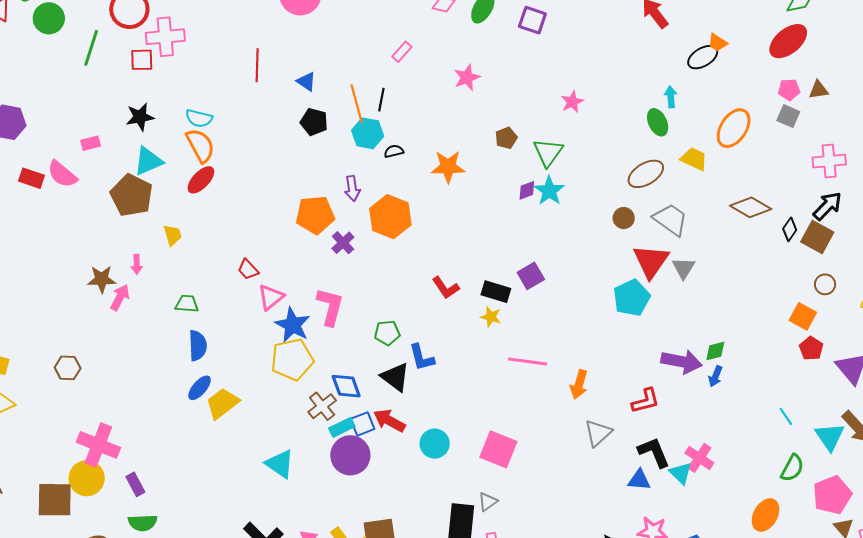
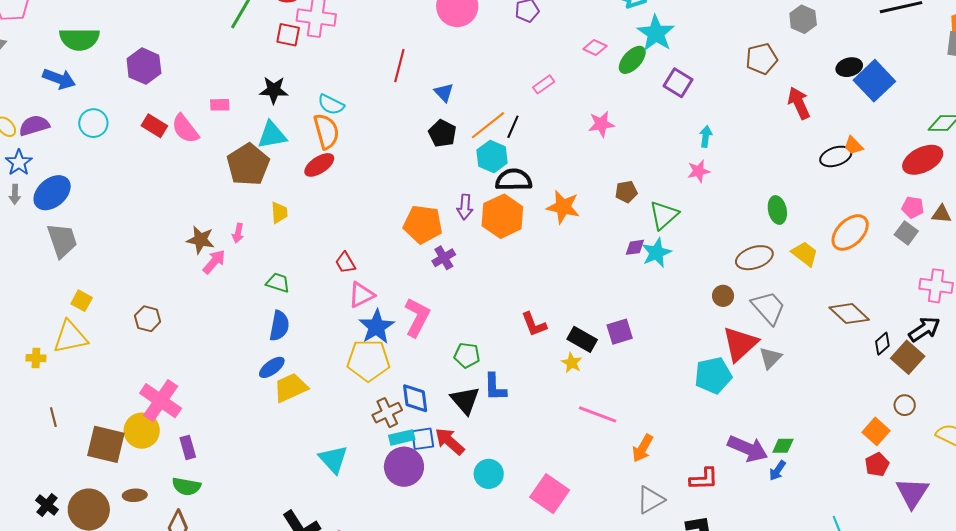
cyan arrow: (671, 97) -> (706, 136), moved
orange line: (357, 104) -> (488, 125), turned 54
black semicircle: (394, 151) -> (514, 180), size x1.8
orange hexagon: (390, 217) -> (502, 216), moved

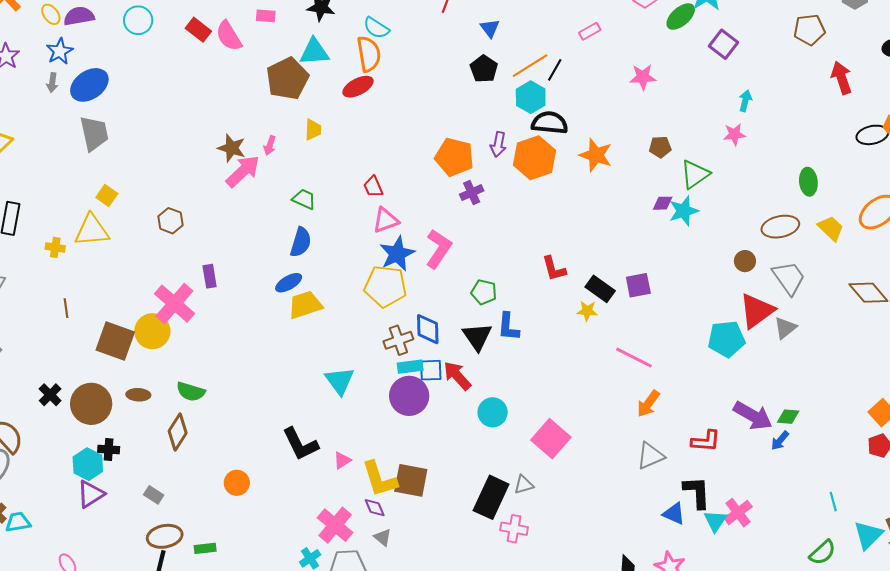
pink arrow: (214, 262) -> (243, 171), size x1.4
yellow star: (572, 363) -> (587, 311), turned -30
pink line: (598, 414) -> (634, 358), moved
purple rectangle: (188, 447) -> (210, 276), moved

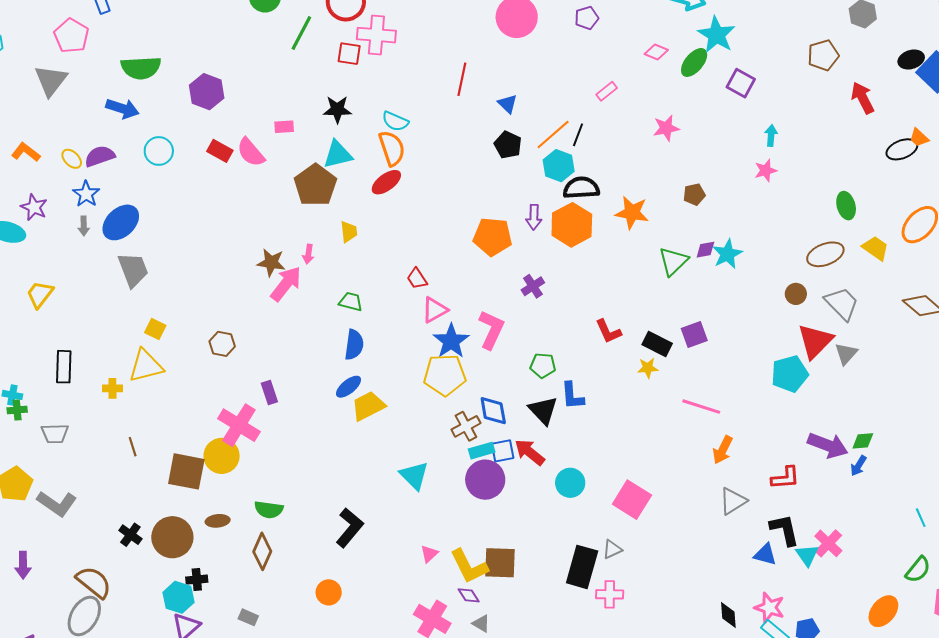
green triangle: (695, 174) -> (673, 261), moved
purple cross: (472, 193) -> (533, 286), moved
black L-shape: (300, 444) -> (350, 528), moved, turned -105

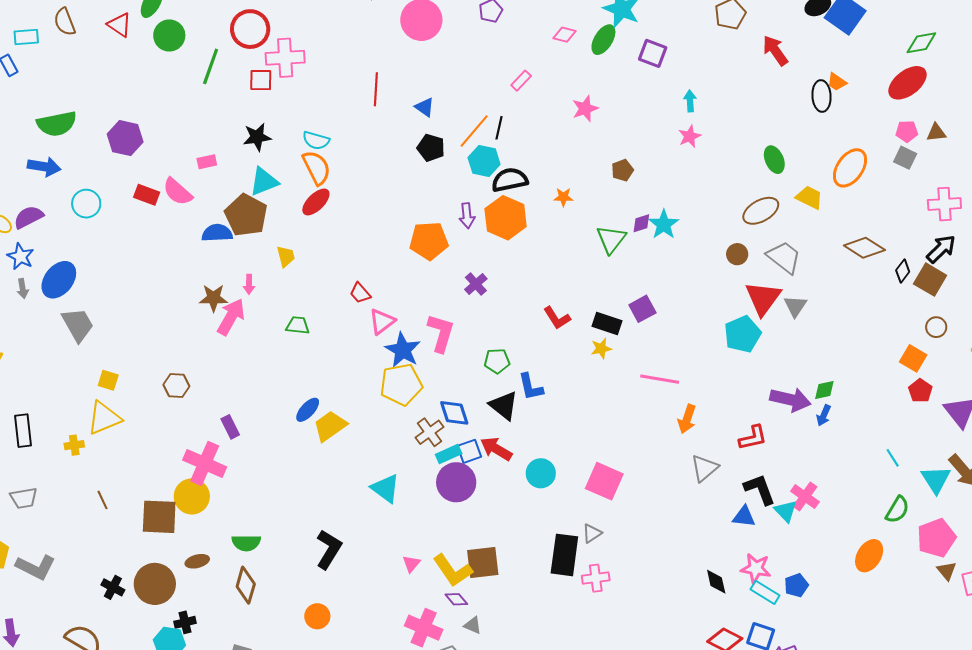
black ellipse: (902, 149) -> (821, 96), turned -64
orange star: (632, 213) -> (563, 197), size x0.6
blue semicircle: (354, 345) -> (217, 233), moved, turned -92

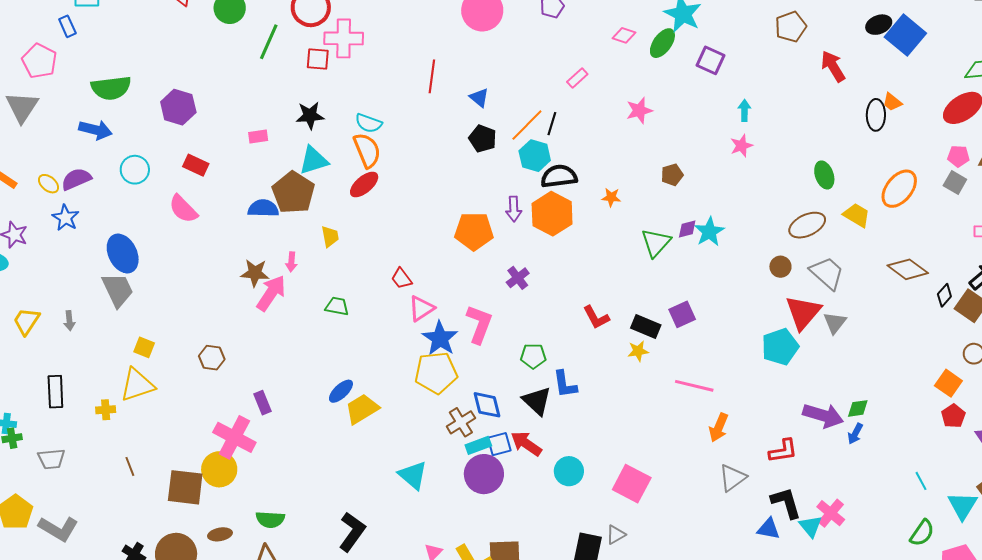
pink semicircle: (177, 192) -> (183, 209), moved
blue ellipse: (59, 280) -> (123, 254), moved, turned -69
gray arrow: (23, 288) -> (69, 321), moved

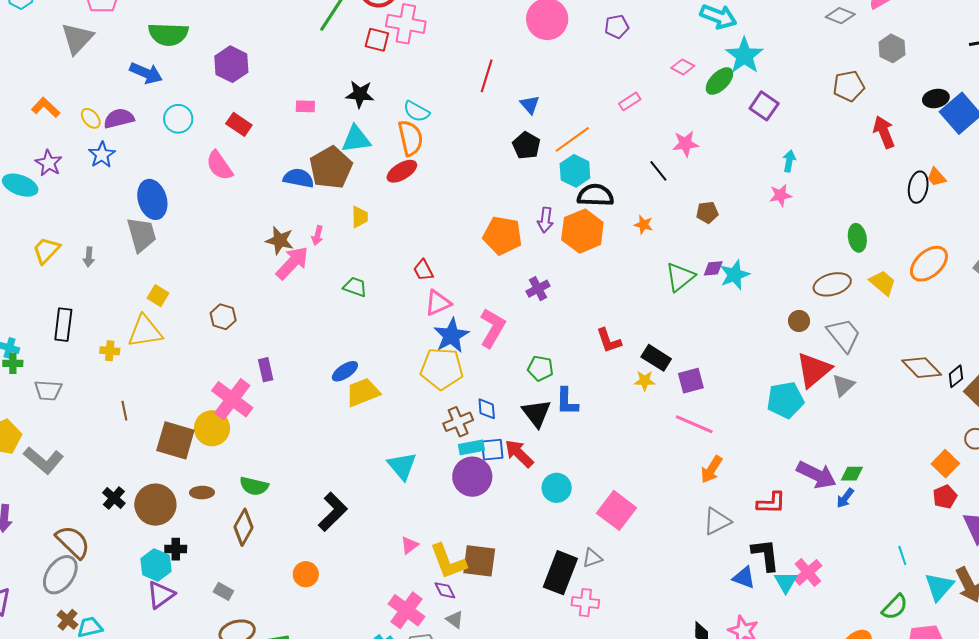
black line: (552, 124) -> (658, 171), moved, turned -65
brown diamond: (908, 269) -> (922, 368), moved
purple square: (682, 314) -> (691, 381), moved
blue diamond: (487, 405) -> (487, 409), size x0.7

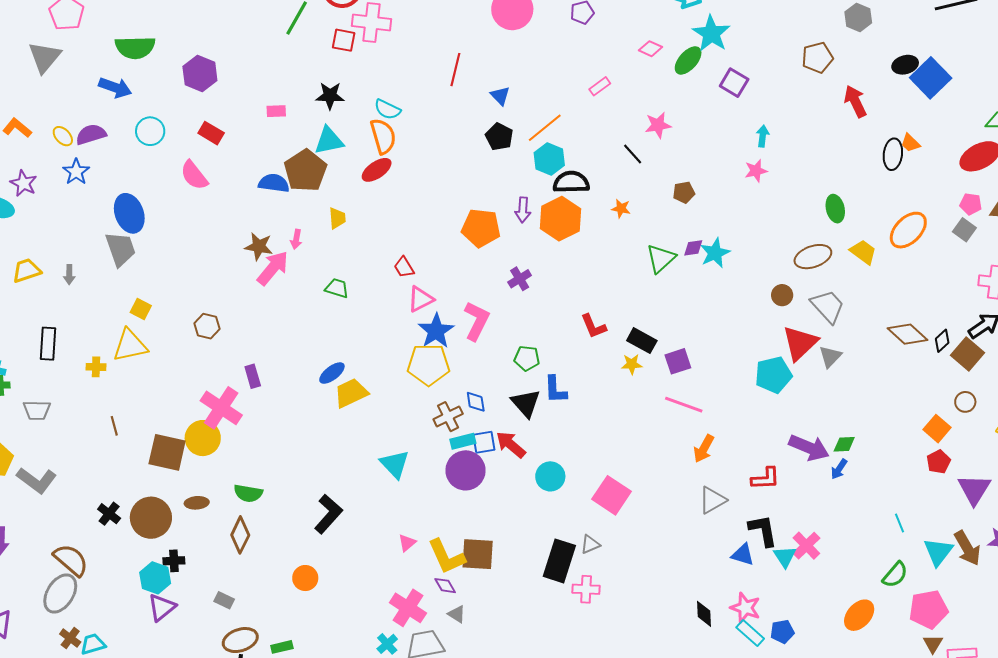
yellow trapezoid: (46, 250) -> (26, 271), turned 32

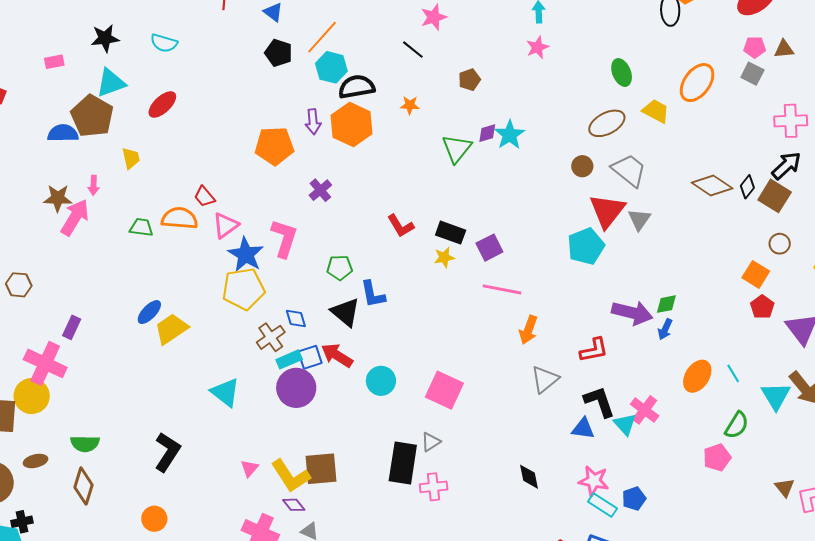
orange semicircle: (383, 136) -> (180, 218), moved, turned -60
purple rectangle: (253, 376) -> (72, 327), turned 50
pink pentagon: (928, 609) -> (717, 458), moved, size x0.7
black diamond: (704, 614) -> (529, 477), moved
orange ellipse: (859, 615) -> (697, 376), moved

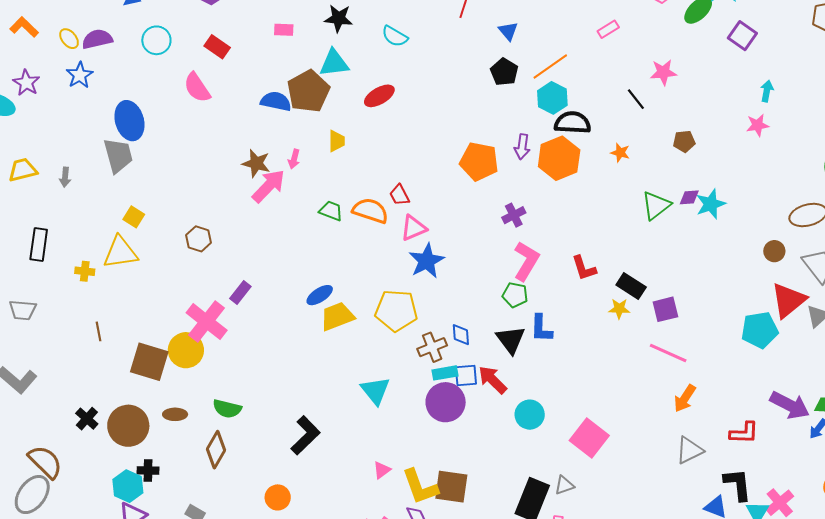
pink L-shape: (284, 238) -> (526, 261), moved
yellow pentagon: (243, 289) -> (396, 311), moved

